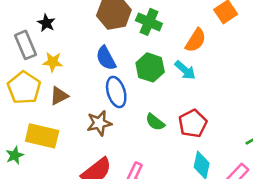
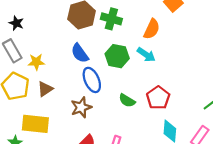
black star: (46, 23) -> (16, 23), moved

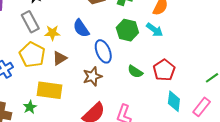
blue semicircle: (80, 53) -> (81, 28), moved

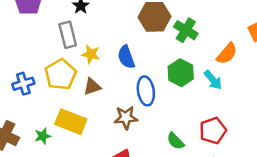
green semicircle: (135, 72) -> (175, 141), moved

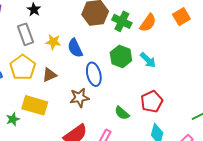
yellow star: (91, 54) -> (53, 42), moved
orange semicircle: (227, 54) -> (148, 23), moved

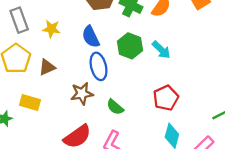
blue semicircle: (75, 48) -> (91, 37), moved
yellow rectangle: (35, 105) -> (30, 103), size x0.7
green semicircle: (122, 113) -> (115, 107), moved

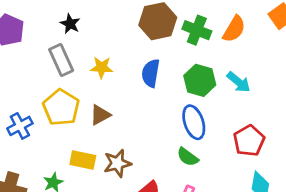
blue semicircle: (91, 37) -> (151, 73), turned 40
blue ellipse: (98, 66) -> (194, 122), moved
brown star: (82, 94) -> (117, 163), moved

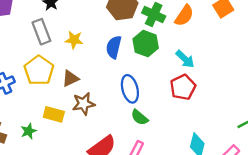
green hexagon: (200, 80) -> (146, 44), moved
blue ellipse: (194, 122) -> (130, 89), moved
red pentagon: (249, 141) -> (183, 87), moved
brown star: (117, 163) -> (84, 104), moved

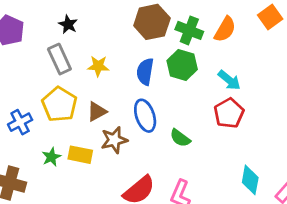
blue ellipse: (130, 89) -> (145, 116), moved
green semicircle: (139, 117) -> (180, 138), moved
green star: (29, 131) -> (51, 157), moved

